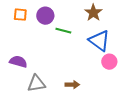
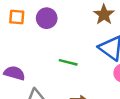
green line: (63, 31) -> (68, 62), moved

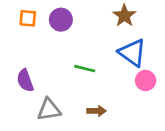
purple semicircle: (14, 73) -> (25, 80), turned -126

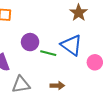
purple circle: (61, 20) -> (30, 42), moved
blue triangle: (132, 53) -> (72, 45), moved

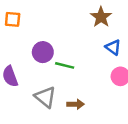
blue triangle: (72, 45) -> (113, 47), moved, size x0.6
gray triangle: (21, 85) -> (45, 97), moved, turned 48

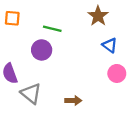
green line: (65, 65) -> (52, 29), moved
gray triangle: (45, 97) -> (31, 93), moved

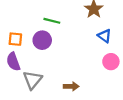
orange square: (12, 18) -> (15, 39), moved
gray triangle: (31, 93) -> (33, 80), turned 30

